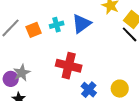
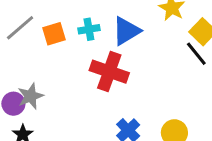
red cross: (69, 66) -> (109, 72), moved

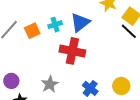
gray star: (31, 96) -> (50, 84), moved

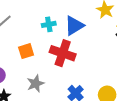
orange square: (32, 31) -> (26, 51), moved

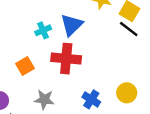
gray star: (36, 84) -> (44, 100), turned -30

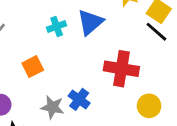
red cross: (66, 59) -> (121, 69), moved
blue cross: (91, 99) -> (79, 99), moved

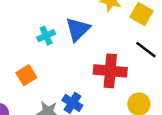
black line: (156, 32) -> (146, 50), moved

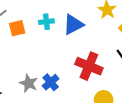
orange square: (26, 75) -> (17, 28), moved

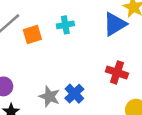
blue triangle: (73, 25) -> (115, 24), moved
red cross: (89, 66) -> (117, 72), size x0.7

